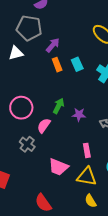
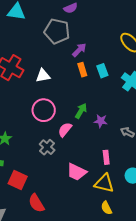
white triangle: (16, 53) -> (43, 76), moved
red semicircle: (43, 203) -> (36, 203), moved

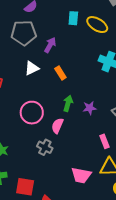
orange rectangle: (82, 70) -> (60, 73), moved
cyan rectangle: (102, 71) -> (73, 18), moved, turned 40
white triangle: (43, 76) -> (32, 68), moved
pink trapezoid: (77, 172) -> (81, 175), moved

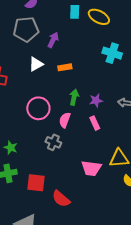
orange rectangle: (60, 73) -> (65, 67), turned -64
pink rectangle: (104, 141) -> (95, 123), moved

